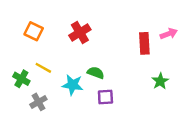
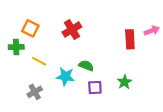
green cross: (21, 79) -> (16, 47), moved, turned -32
green star: (160, 81) -> (124, 82), moved

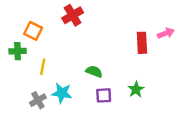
red cross: (72, 29) -> (73, 15), moved
yellow line: (39, 61) -> (43, 67), turned 72
cyan star: (65, 77) -> (62, 93), moved

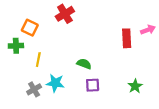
green star: (136, 89) -> (135, 86), moved

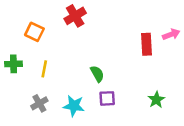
green cross: (16, 46) -> (14, 64), moved
green semicircle: (84, 64) -> (97, 74), turned 40
cyan star: (55, 83) -> (74, 106), moved

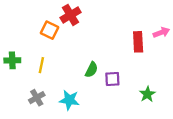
orange square: (34, 32) -> (50, 30), moved
green semicircle: (97, 74) -> (91, 70), turned 56
purple square: (107, 98) -> (112, 79), moved

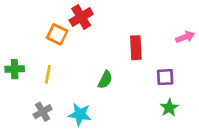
red rectangle: (138, 42) -> (136, 48), moved
purple square: (112, 79) -> (165, 77), moved

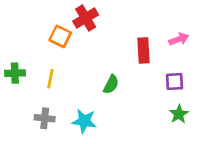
pink arrow: (185, 37) -> (179, 39), moved
gray cross: (43, 112) -> (45, 118), turned 36

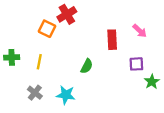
pink arrow: (179, 39) -> (140, 31), turned 64
green star: (179, 114) -> (152, 82), moved
gray cross: (45, 118) -> (35, 93), turned 32

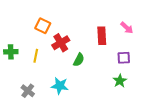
red cross: (67, 14) -> (61, 43), moved
green star: (152, 82) -> (120, 81), moved
gray cross: (35, 93) -> (28, 91), moved

